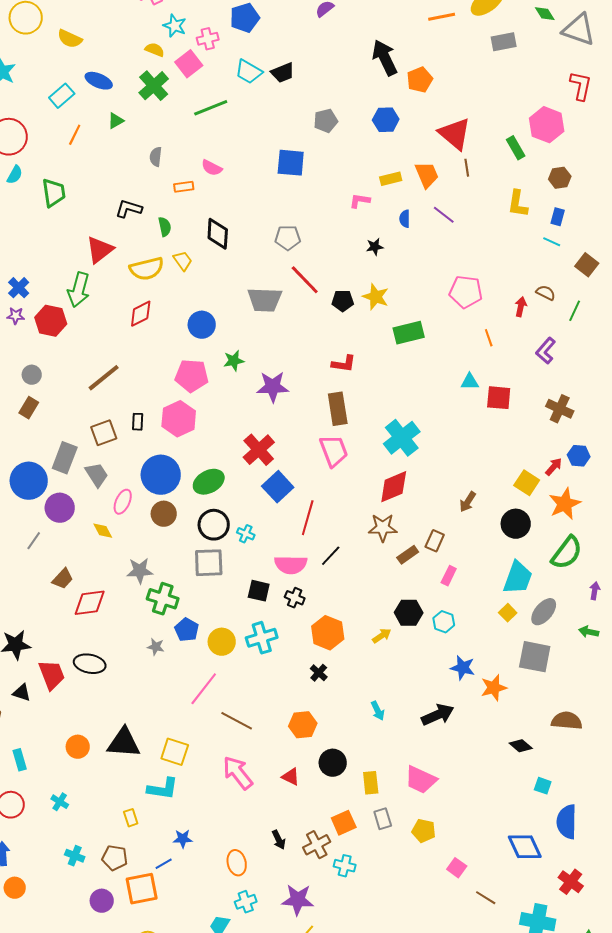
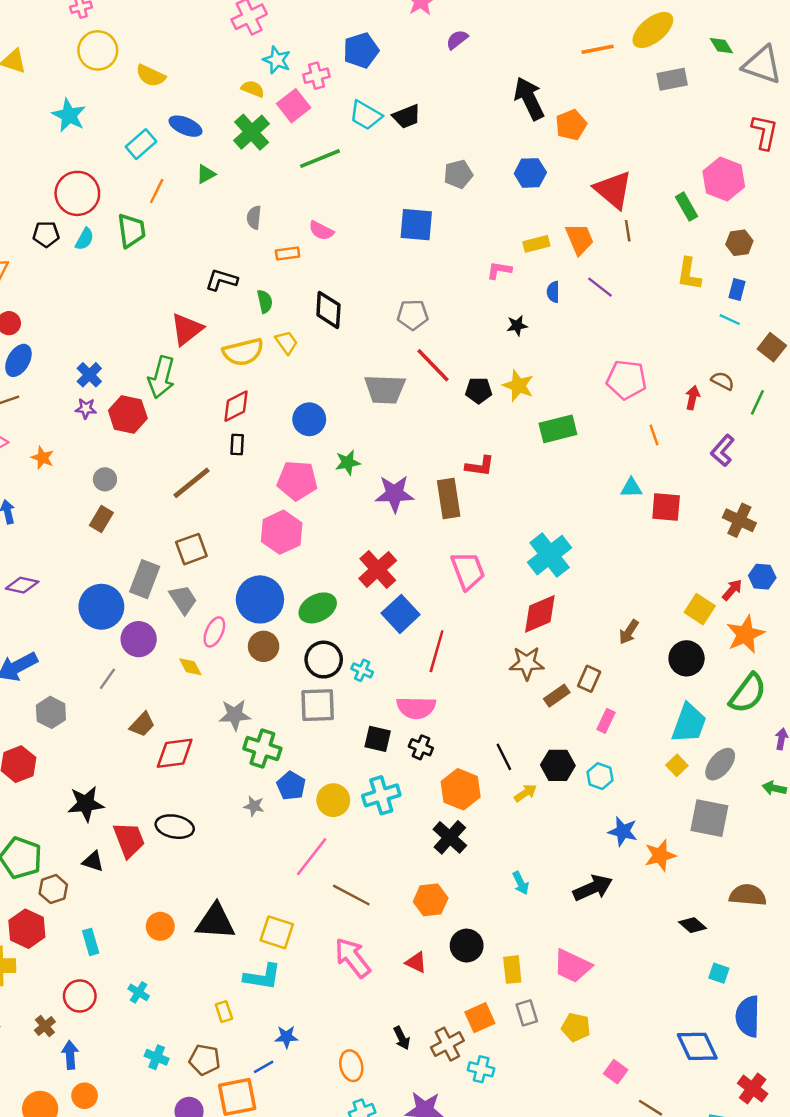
green trapezoid: (54, 193) -> (131, 231), moved
brown rectangle: (338, 409) -> (449, 499), moved
black rectangle: (138, 422) -> (237, 445), moved
black line: (331, 556) -> (504, 757), moved, turned -70
black cross: (319, 673) -> (450, 837), size x1.6

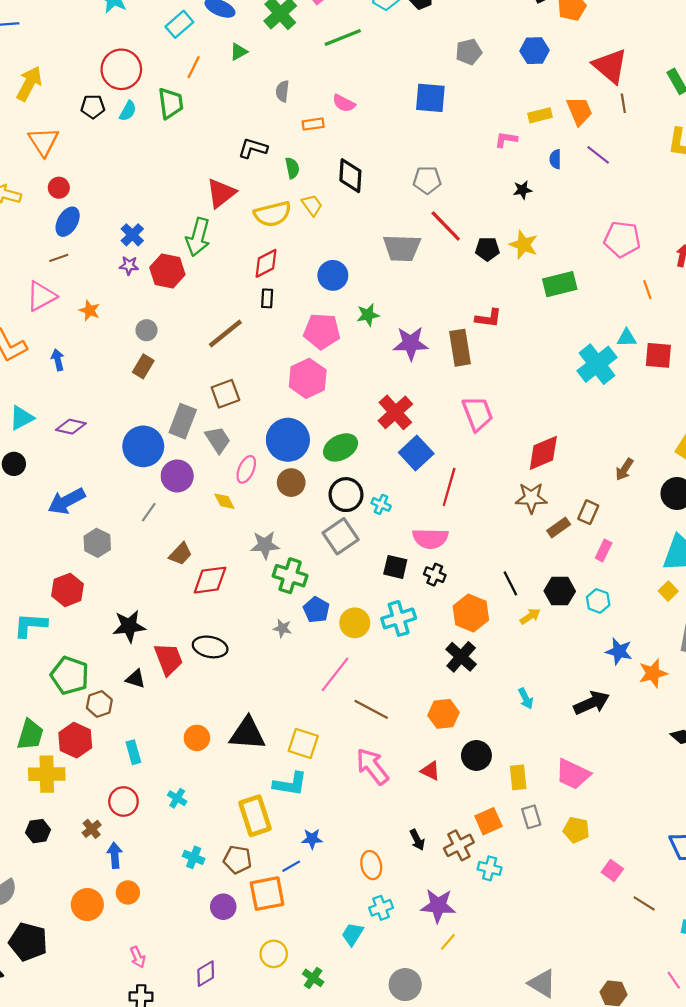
cyan cross: (550, 555) -> (597, 364), moved
gray square: (318, 705) -> (341, 536), turned -32
yellow rectangle: (224, 1012) -> (255, 816), size x2.0

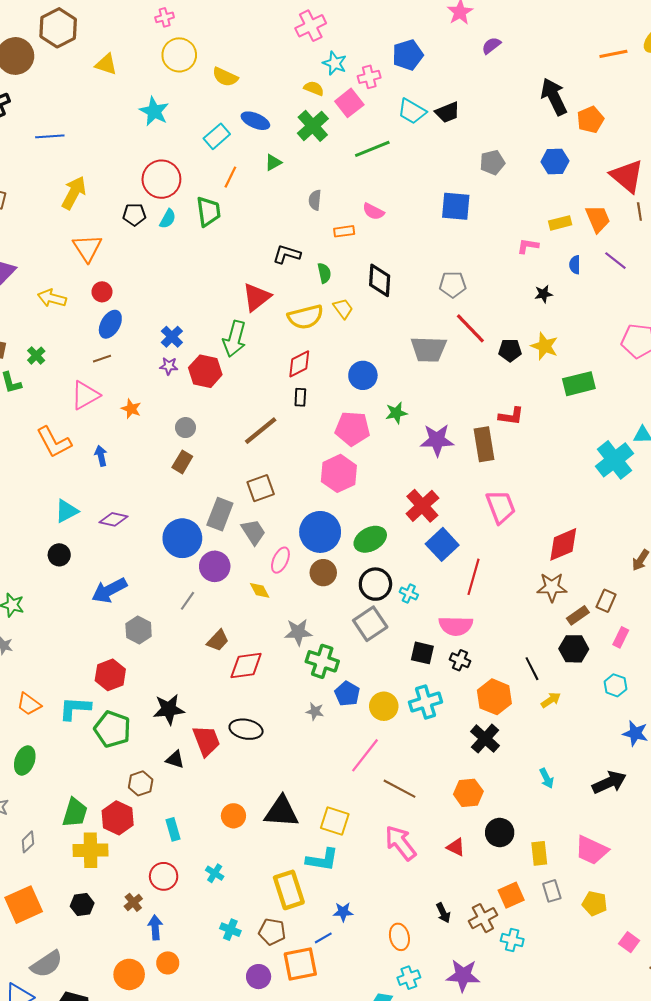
black hexagon: (560, 591) -> (574, 649), moved
green pentagon: (70, 675) -> (112, 729), moved

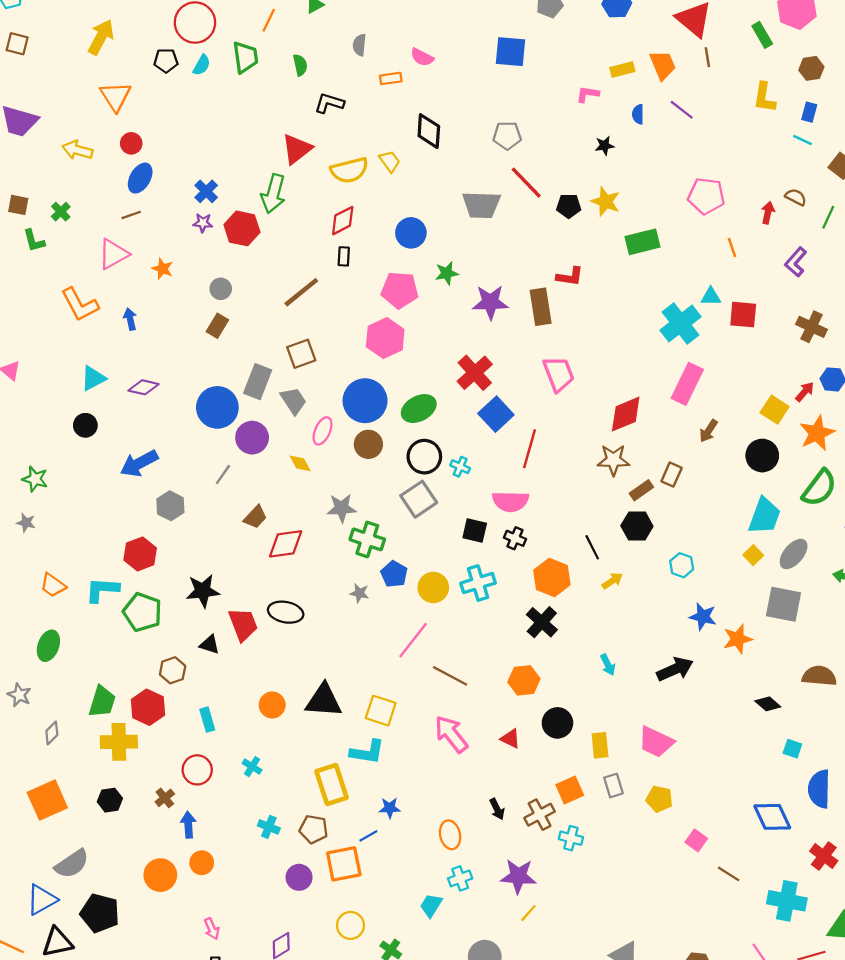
green semicircle: (324, 273) -> (300, 65), moved
pink rectangle: (621, 637) -> (687, 384), moved, size x1.8

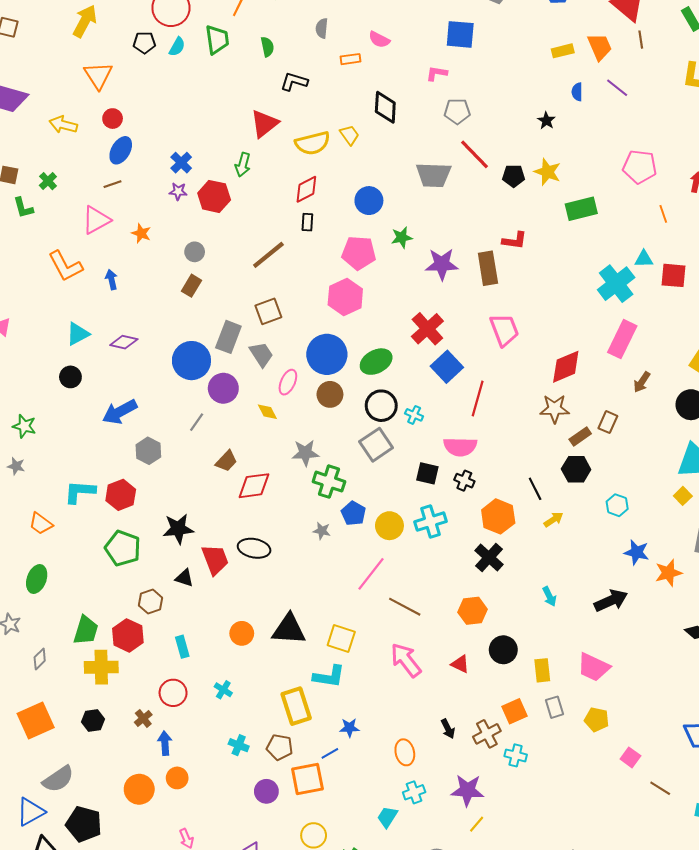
pink L-shape: (588, 94) -> (437, 73), moved
black star: (604, 146) -> (546, 121), turned -30
green arrow: (273, 194) -> (243, 165), size x0.7
cyan L-shape: (102, 590) -> (80, 492), moved

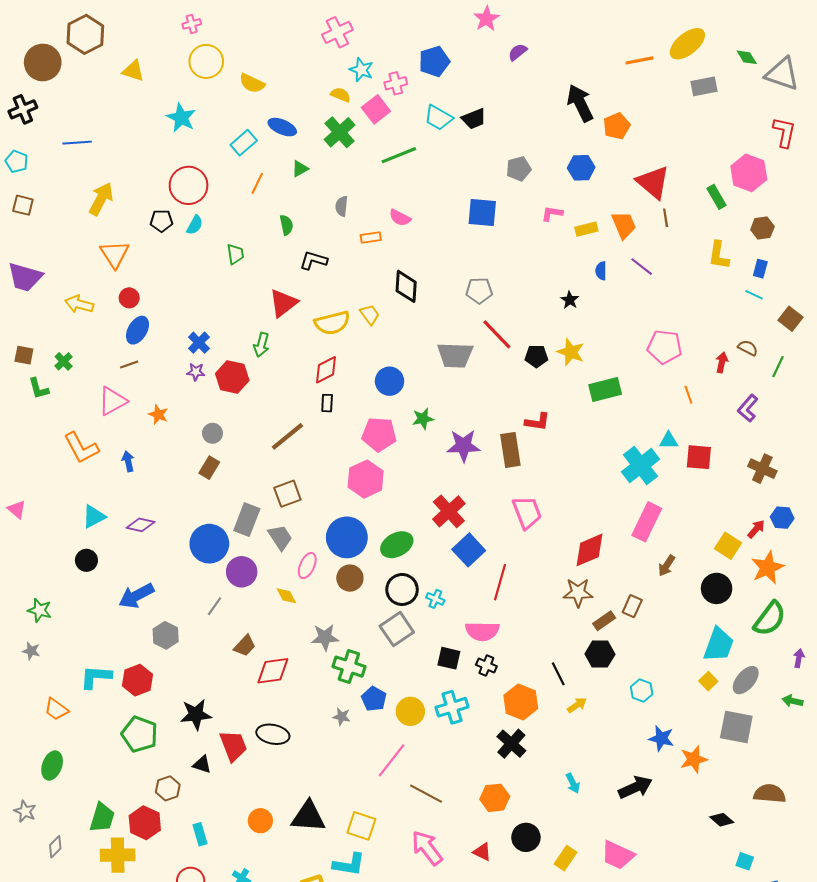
green trapezoid: (217, 40) -> (235, 254), moved, size x0.7
pink L-shape: (437, 73) -> (552, 214), moved
yellow rectangle: (542, 670) -> (566, 858), turned 40

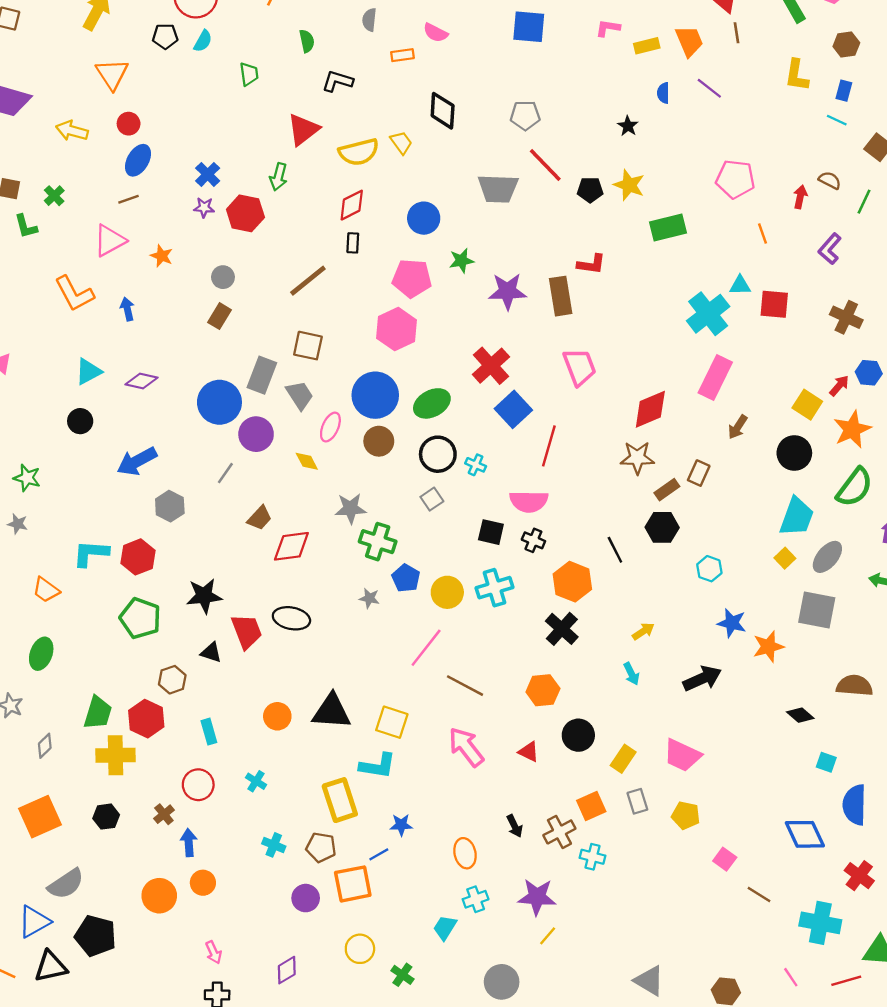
brown square: (287, 494) -> (308, 346), turned 32
gray square: (397, 629) -> (432, 499), size x0.6
yellow arrow: (577, 705) -> (643, 631), moved

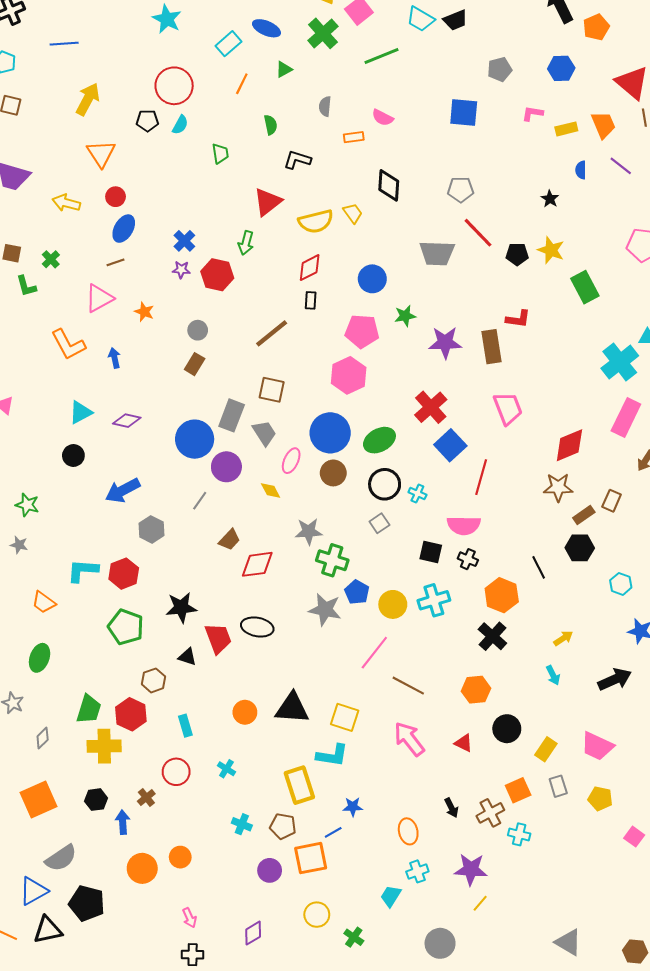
green rectangle: (668, 228) -> (585, 287), turned 76
gray star: (369, 598) -> (325, 610), size x1.8
blue arrow: (189, 843) -> (123, 822), moved

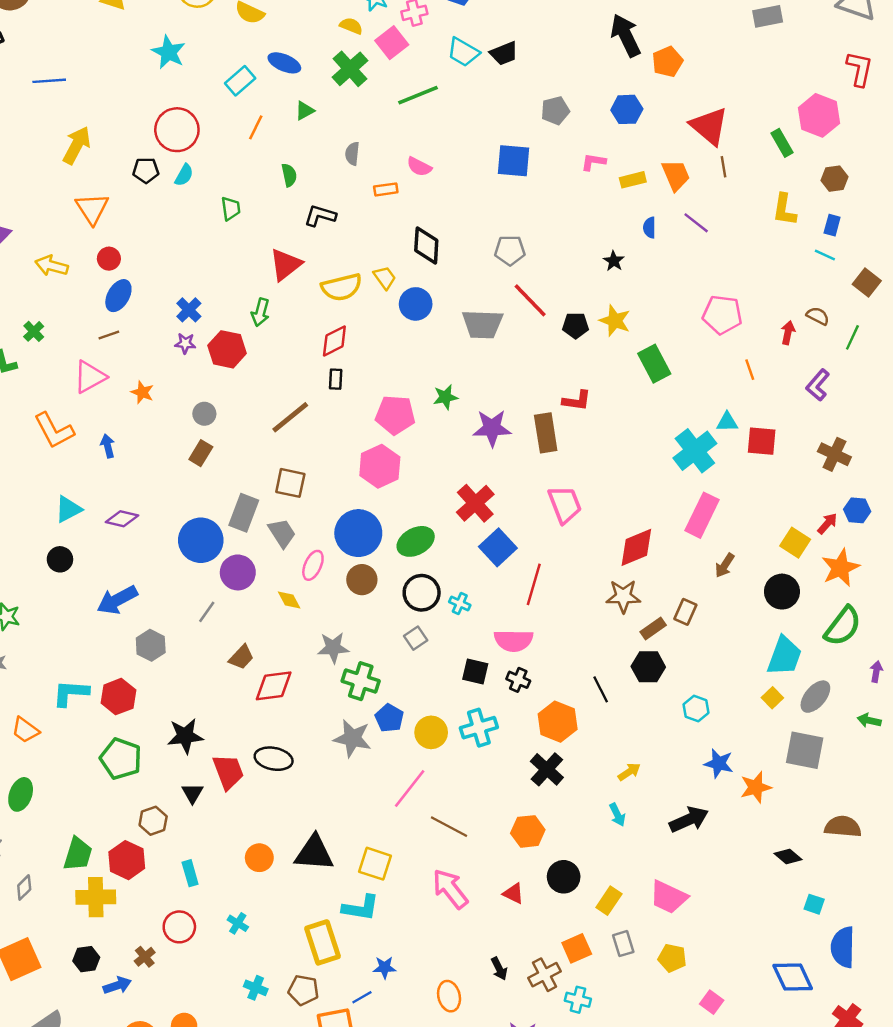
blue circle: (372, 279) -> (416, 304), moved
black triangle: (187, 657) -> (192, 793), turned 42
blue arrow: (123, 822) -> (117, 985), turned 75

